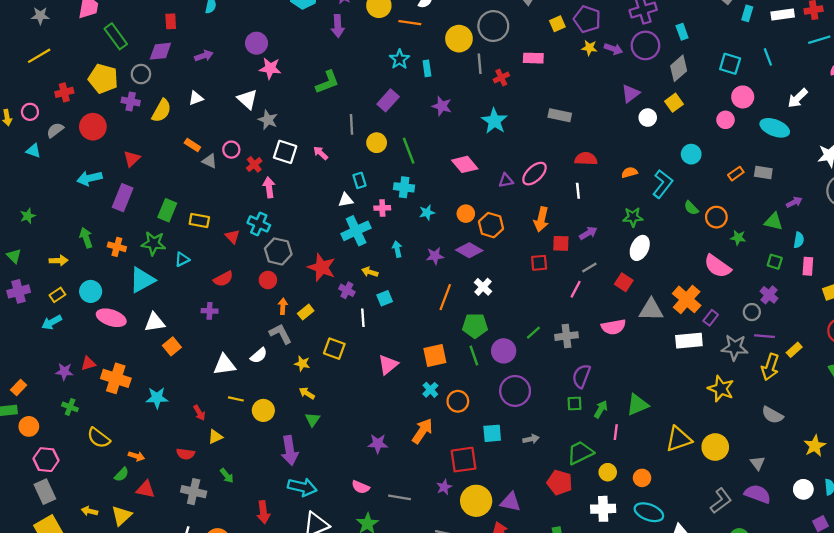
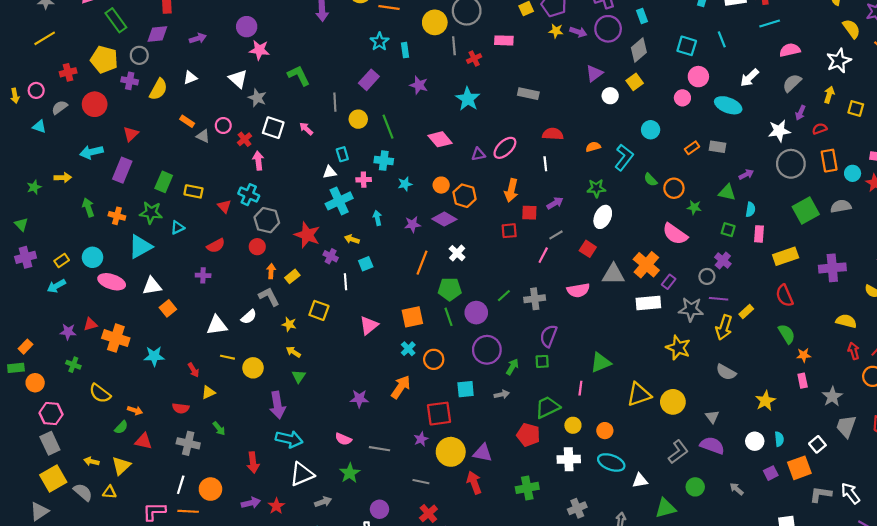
green L-shape: (327, 82) -> (299, 76), moved, turned -95
yellow arrow: (59, 261) -> (63, 178), moved
green arrow: (601, 409) -> (512, 367), moved

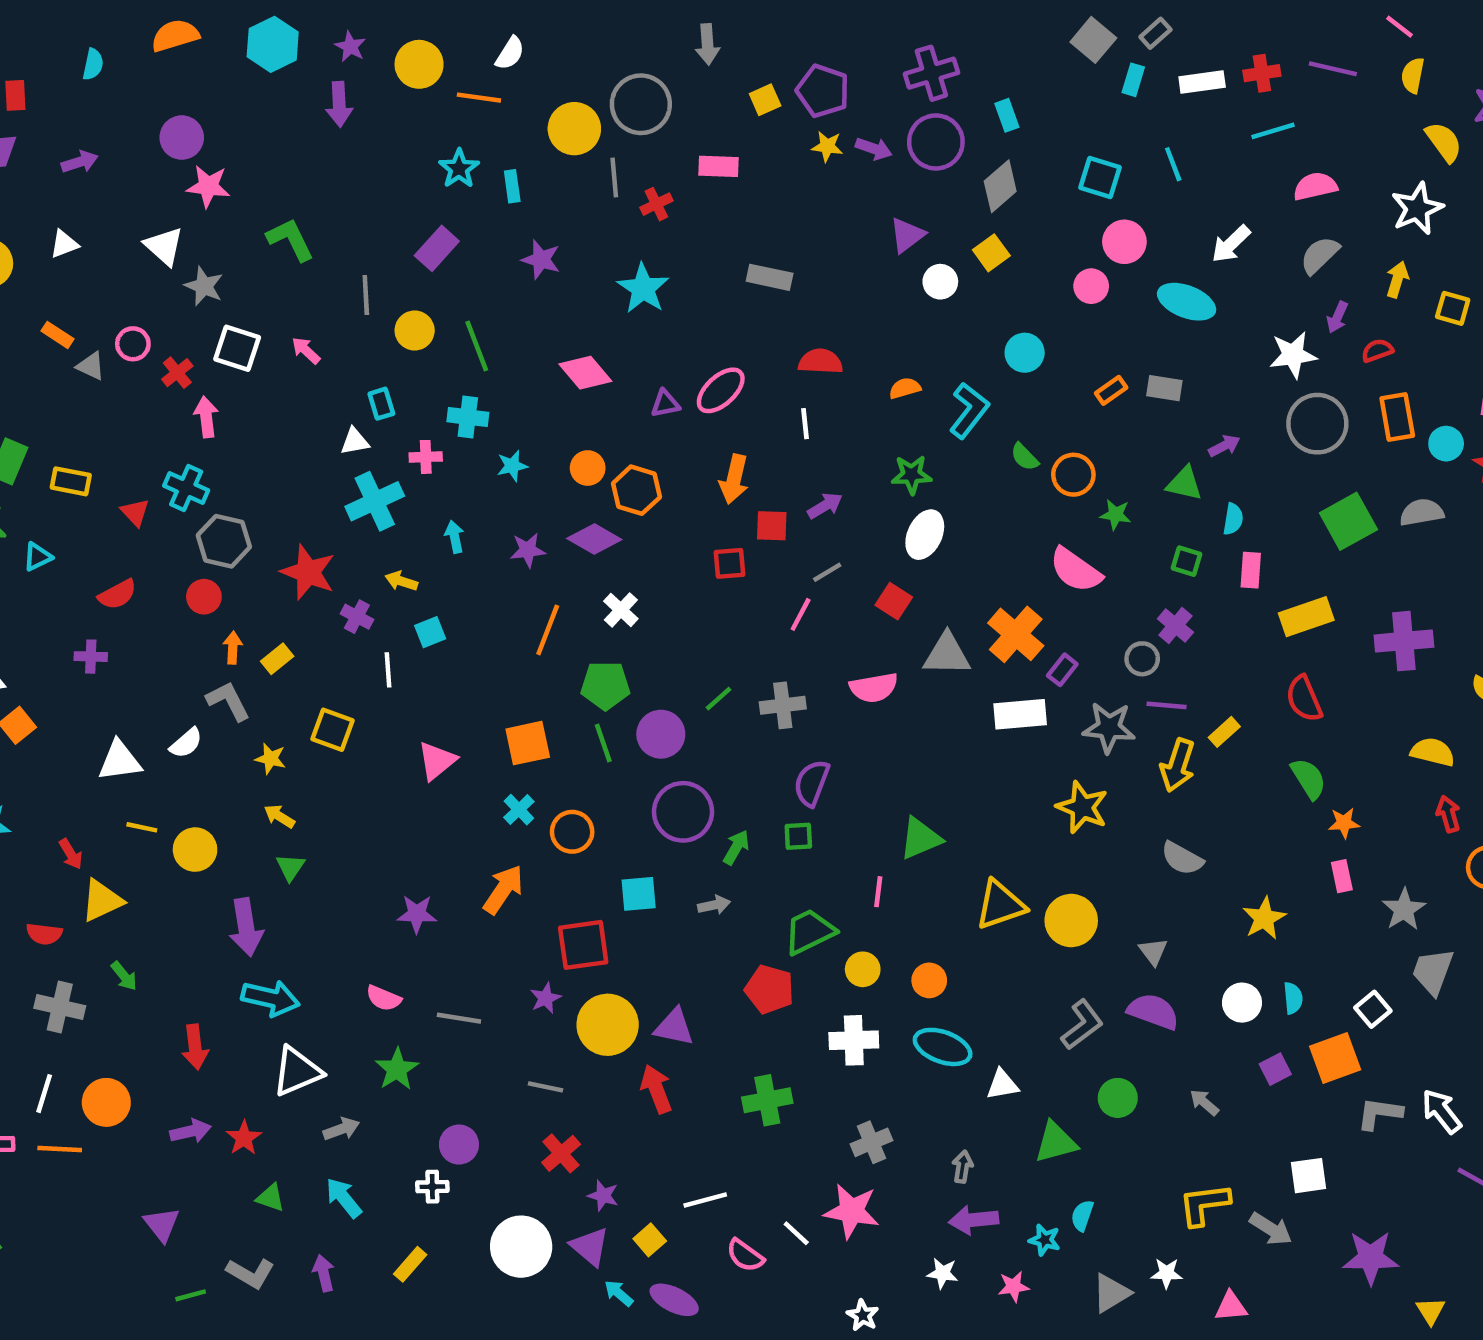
yellow triangle: (208, 392) -> (102, 901), size x1.5

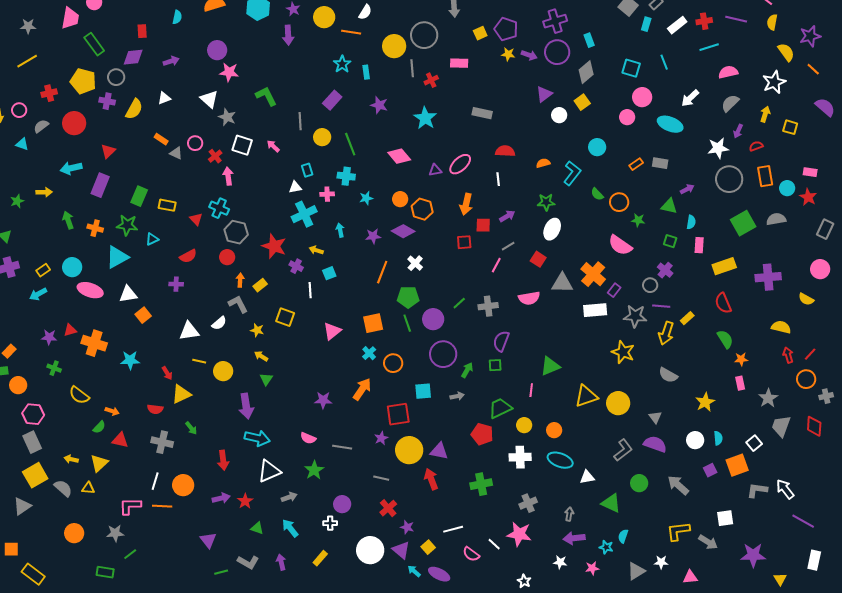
white rectangle: (1202, 82) -> (677, 25), turned -30
gray arrow: (1204, 1102) -> (678, 485), size x1.6
green triangle: (1056, 1142) -> (611, 503), turned 40

